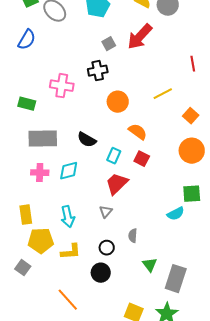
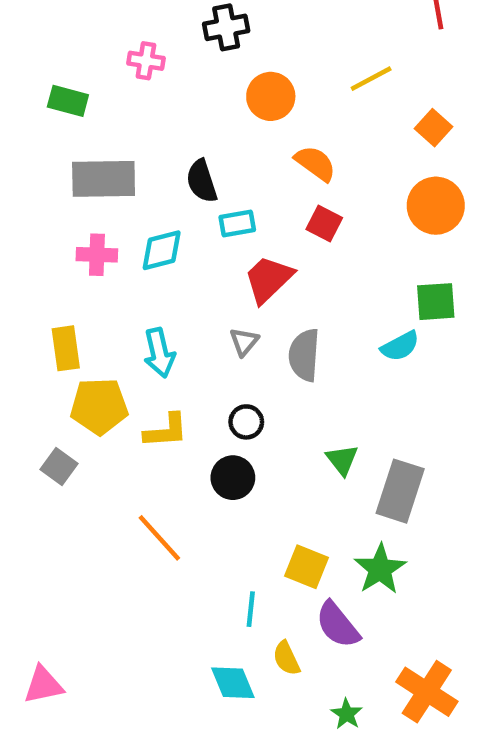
pink cross: (62, 86) -> (146, 61), size x0.7
black semicircle: (87, 140) -> (202, 181), turned 42
cyan rectangle: (114, 156) -> (237, 223), moved, turned 56
gray semicircle: (133, 236) -> (304, 355), moved, size x1.6

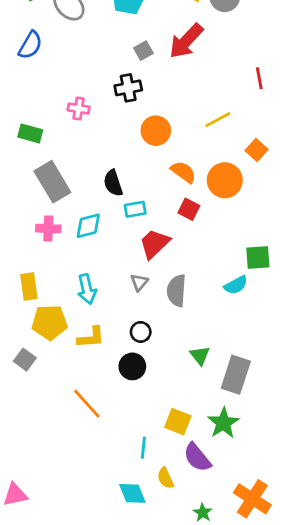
gray rectangle: (104, 179) -> (52, 182), turned 60
orange circle: (436, 206) -> (225, 180), moved

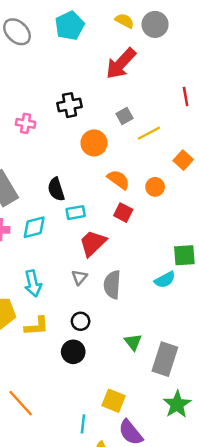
gray square: (143, 51) -> (125, 116), moved
orange circle: (225, 180) -> (155, 187), size x0.6
orange line: (87, 404) -> (21, 403), moved
green star: (223, 423) -> (177, 404), moved

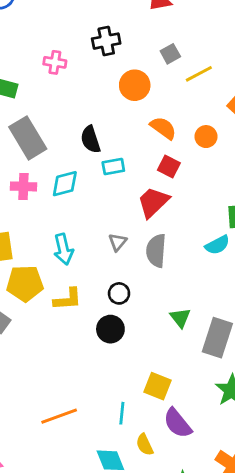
red trapezoid: (93, 243) -> (153, 202), moved
orange line: (21, 403) -> (59, 416), moved, turned -68

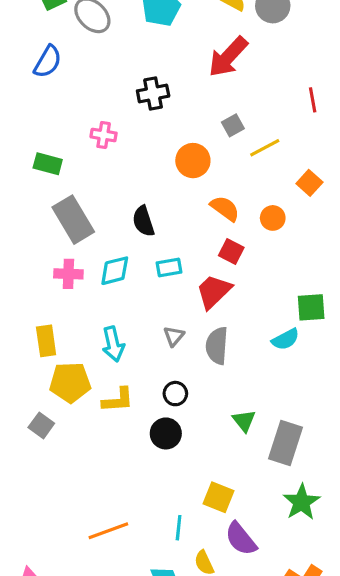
black cross: (106, 41) -> (153, 93), moved
cyan rectangle: (113, 167) -> (169, 267), moved

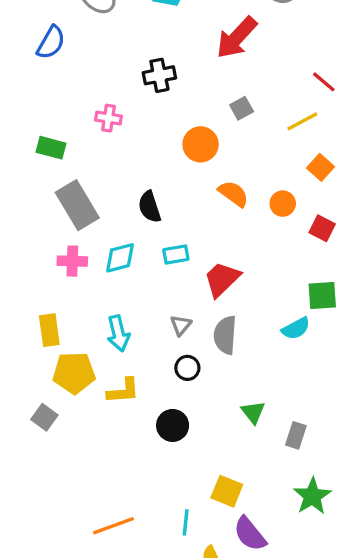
red line: (313, 100) -> (324, 82), turned -40
yellow line: (265, 148) -> (302, 121), moved
red square: (231, 252) -> (322, 228), moved
black circle: (175, 394) -> (187, 368), moved
gray rectangle: (286, 443) -> (296, 435), size x0.6

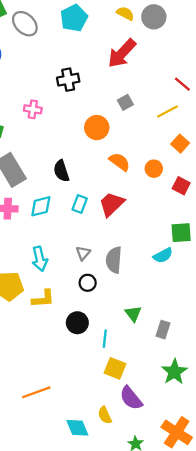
cyan rectangle: (176, 254) -> (80, 204), turned -60
red trapezoid: (222, 279) -> (112, 204), moved
cyan line: (186, 522) -> (105, 339), moved

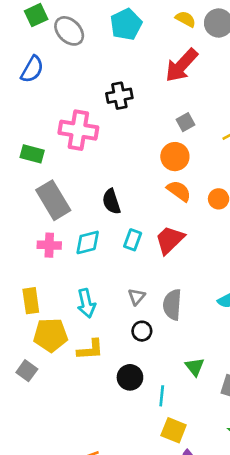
pink cross: (33, 109) -> (78, 130), size x1.8
orange circle: (97, 128) -> (175, 157), moved

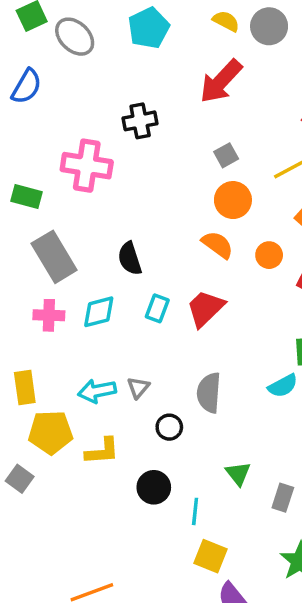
orange circle: (175, 157) -> (233, 200), moved
gray triangle: (137, 297) -> (138, 388), moved
cyan arrow: (86, 303) -> (97, 391), turned 92

